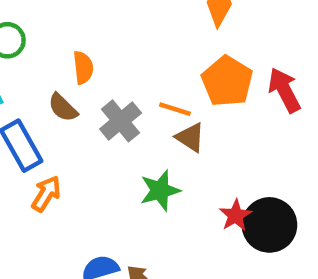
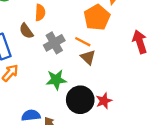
orange pentagon: (227, 81) -> (97, 17), moved
green star: (160, 190) -> (56, 80), moved
black circle: (269, 225) -> (80, 100), moved

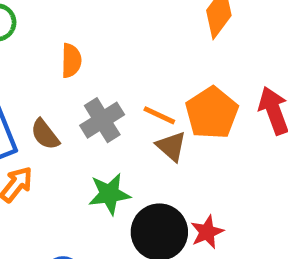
orange pentagon: (97, 17) -> (212, 113), moved
brown semicircle: (26, 31) -> (45, 134), moved

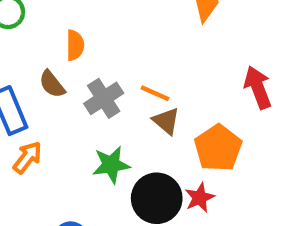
orange pentagon: (212, 113) -> (218, 148), moved
brown semicircle: (45, 134) -> (52, 84), moved

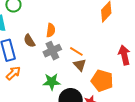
orange semicircle: (75, 45) -> (51, 30), moved
orange pentagon: (218, 148) -> (102, 81), turned -30

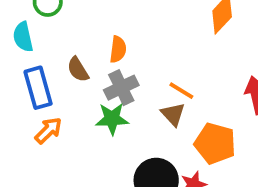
orange line: (76, 51) -> (181, 91), moved
green star: (52, 82) -> (112, 119), moved

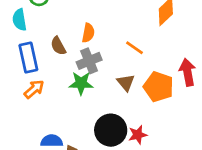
orange line: (181, 91) -> (134, 48), moved
orange pentagon: (215, 143) -> (158, 87), moved

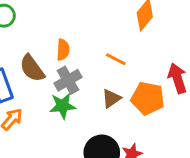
brown semicircle: (58, 46) -> (32, 68), size x1.4
brown triangle: (126, 83) -> (111, 99), turned 42

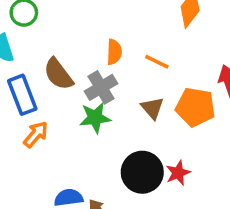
orange semicircle: (63, 50) -> (114, 52), moved
brown triangle: (111, 99) -> (152, 108), turned -35

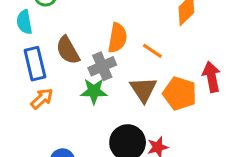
orange semicircle: (114, 52) -> (117, 38), size x1.4
brown triangle: (152, 108) -> (143, 90), size x1.4

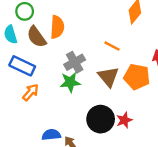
orange semicircle: (117, 38) -> (57, 27), moved
brown semicircle: (68, 50) -> (37, 37), moved
blue rectangle: (35, 64) -> (22, 66), turned -45

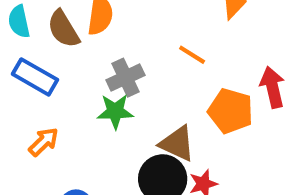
brown triangle: (108, 77) -> (177, 144), moved, turned -30
orange arrow: (31, 92) -> (44, 142), moved

